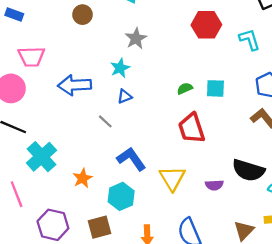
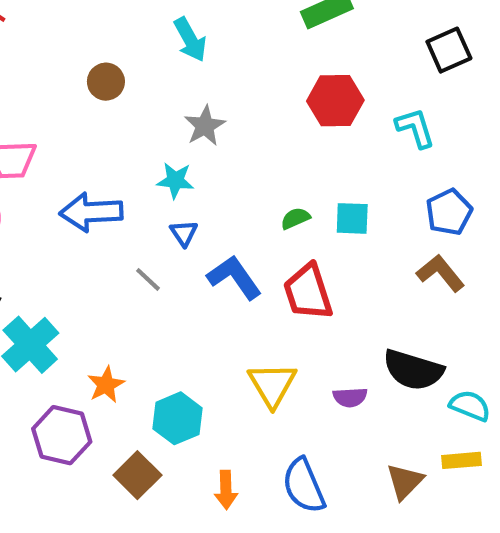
cyan star: (120, 68) -> (175, 181), turned 30
blue triangle: (125, 96) -> (184, 233), turned -42
blue L-shape: (131, 159) -> (234, 277), moved
purple hexagon: (53, 225) -> (62, 435), moved
brown square: (100, 227) -> (137, 475), turned -30

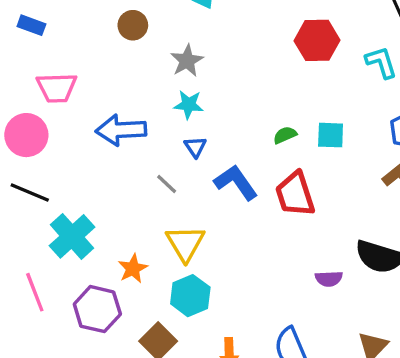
gray star: (205, 126) -> (187, 61), moved
yellow triangle: (272, 385) -> (185, 243), moved

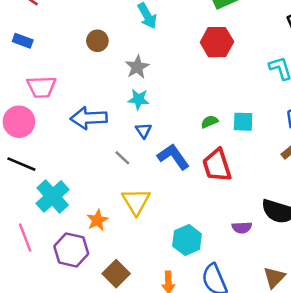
red hexagon: (317, 40) -> (217, 42), moved
cyan hexagon: (190, 296) -> (187, 240), moved

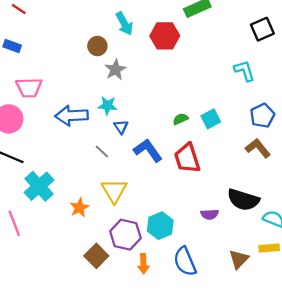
brown circle: (97, 41) -> (97, 46), moved
red hexagon: (217, 42) -> (165, 36), moved
cyan star: (138, 99) -> (108, 105), moved
cyan square: (243, 122) -> (211, 119), turned -30
purple hexagon: (71, 250) -> (125, 235), moved

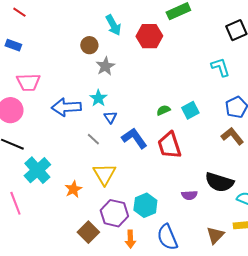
cyan star: (108, 105) -> (98, 98), turned 30

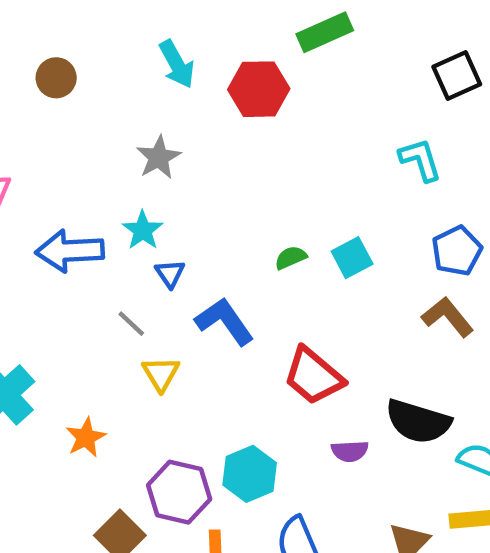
brown circle: (89, 45) -> (56, 78), moved
red trapezoid: (169, 145) -> (313, 376), moved, turned -32
yellow triangle: (104, 174) -> (161, 374), moved, size x0.7

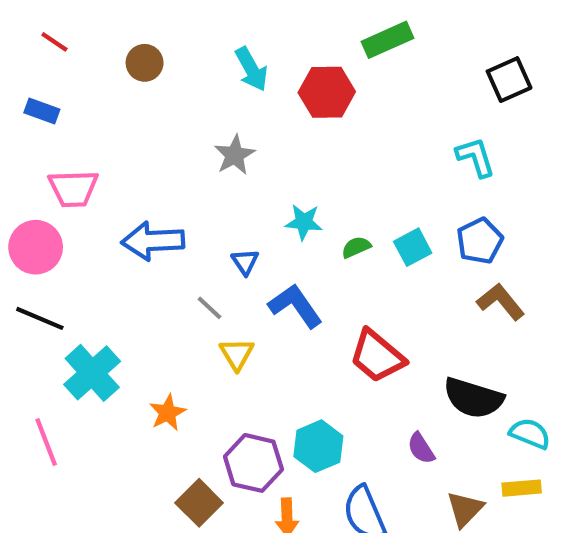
brown circle: (56, 78) -> (145, 63), moved
cyan star: (143, 230) -> (304, 222), moved, turned -30
blue pentagon: (457, 251) -> (480, 241), moved
purple semicircle: (350, 451) -> (421, 448), moved, turned 60

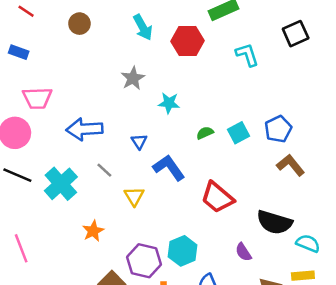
cyan L-shape: (476, 157) -> (247, 55), moved
cyan star: (304, 222) -> (169, 103), moved
gray line: (209, 308) -> (104, 170), moved
cyan cross: (92, 373) -> (61, 184), moved

